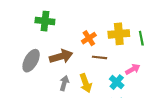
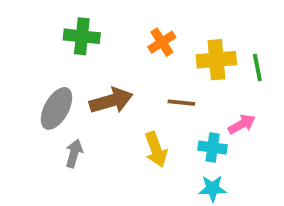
orange cross: (89, 38) -> (162, 42), moved
cyan cross: (117, 82) -> (213, 147), turned -32
gray arrow: (64, 83) -> (74, 153), moved

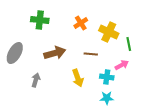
yellow cross: (216, 60) -> (109, 32), turned 30
green line: (257, 68) -> (129, 44), moved
gray ellipse: (56, 108) -> (15, 53), moved

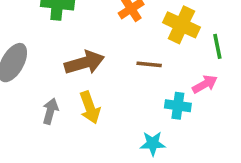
yellow arrow: (78, 78) -> (90, 108), moved
cyan star: (107, 98) -> (153, 143), moved

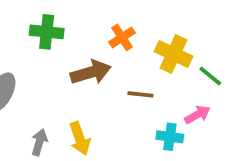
green line: (217, 46) -> (210, 76), turned -40
brown arrow: (84, 63) -> (91, 72), moved

